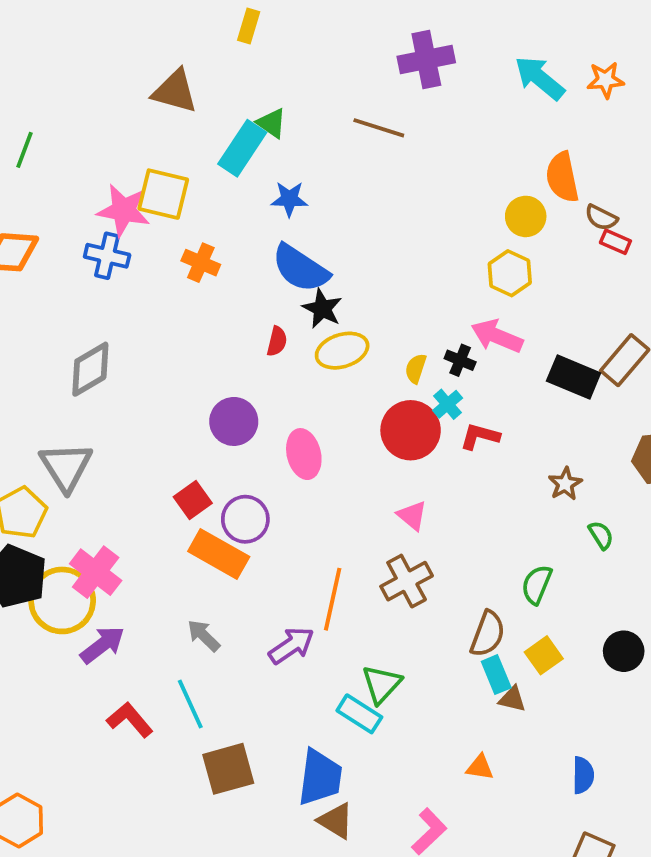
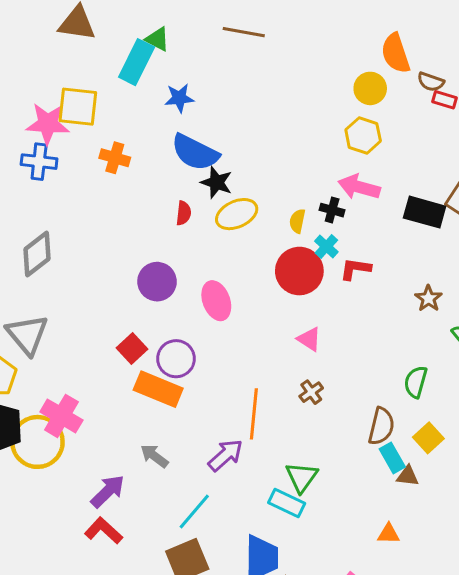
brown cross: (407, 581) -> (311, 392), size x0.6
purple arrow: (102, 645) -> (108, 491), moved
cyan line: (190, 704) -> (194, 512), moved, turned 72

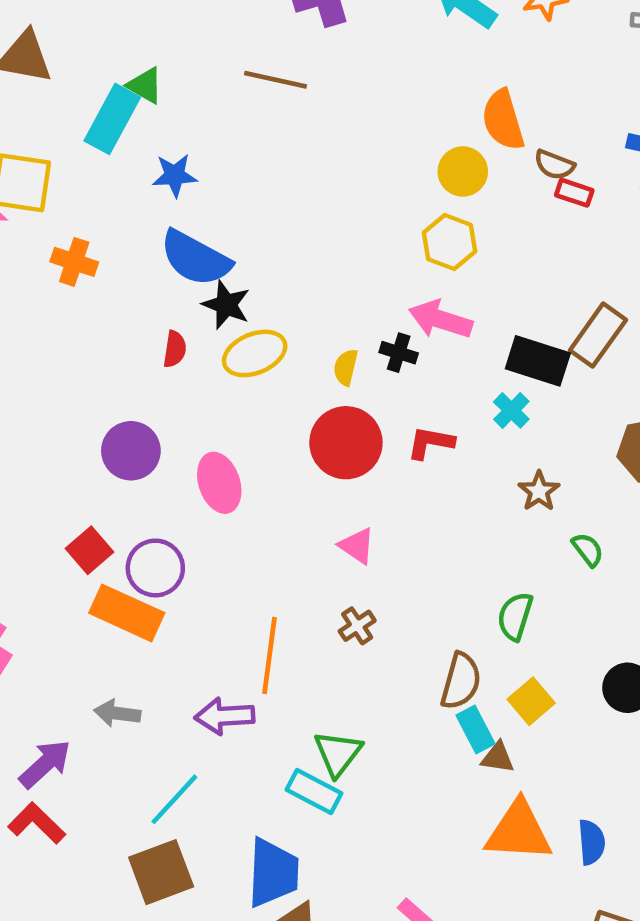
cyan cross: (326, 246) -> (511, 410), moved
purple arrow: (226, 455) -> (225, 716), turned -144
gray arrow: (154, 456) -> (117, 713), turned -32
orange triangle: (388, 534) -> (519, 831), moved, size x2.0

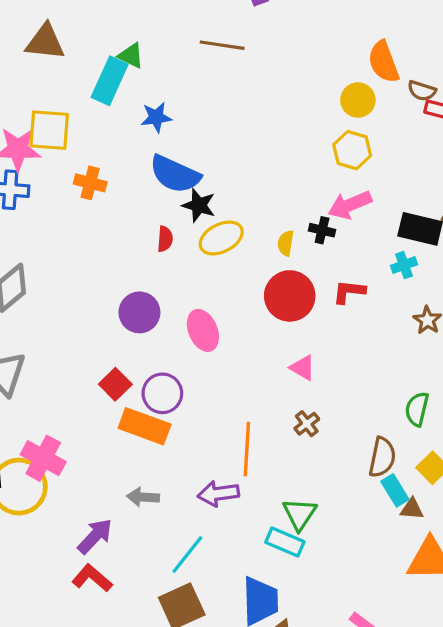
pink arrow: (441, 319) -> (350, 205), turned -36
cyan cross: (511, 410) -> (404, 265), turned 30

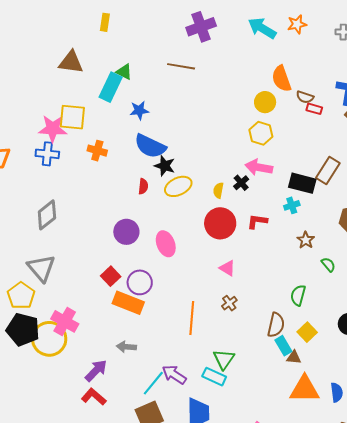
pink arrow: (350, 205) -> (259, 167), turned 32
black cross: (322, 230) -> (241, 183), turned 35
purple arrow: (218, 494) -> (174, 375), moved, turned 40

